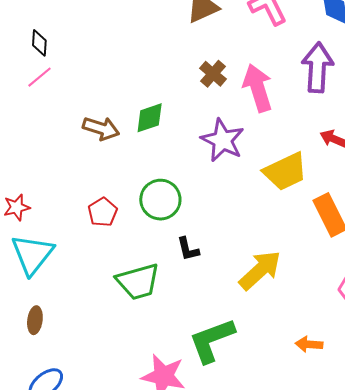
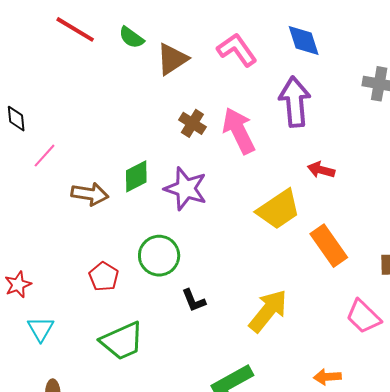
pink line: (40, 77) -> (44, 156), moved
purple star: (223, 140) -> (186, 189), moved
cyan triangle: (32, 254) -> (41, 329), size x0.6
green trapezoid: (138, 282) -> (122, 341), moved

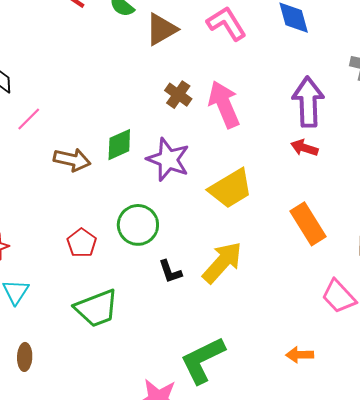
purple arrow: (295, 102) -> (308, 102), moved
yellow trapezoid: (278, 209) -> (231, 189), moved
yellow arrow: (268, 311) -> (222, 262), moved

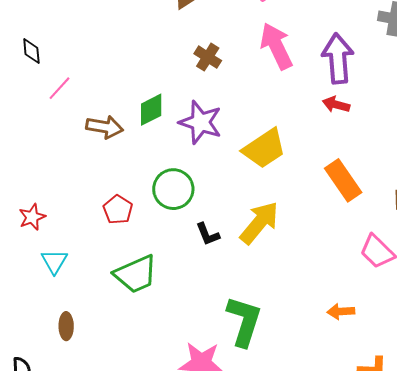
pink arrow: (224, 104) -> (276, 46), moved
green L-shape: (203, 360) -> (244, 321), turned 136

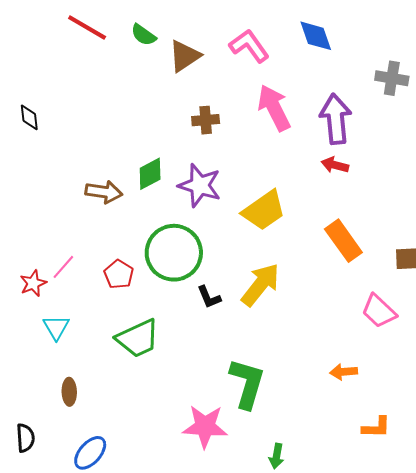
brown cross: (208, 57) -> (206, 120), turned -36
pink line: (59, 88) -> (63, 267), moved
green circle: (173, 189) -> (174, 253), size x1.4

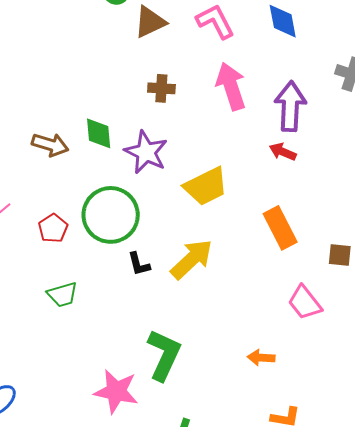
green diamond: (150, 174) -> (99, 133), turned -76
green trapezoid: (138, 338) -> (62, 295), size x0.7

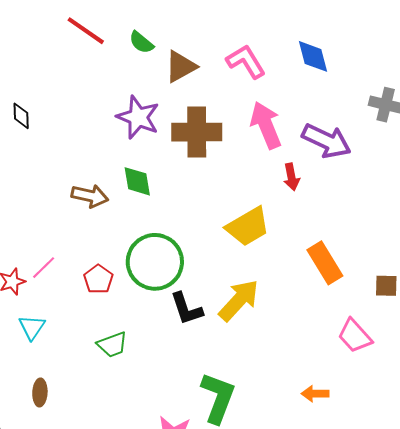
brown cross: (161, 88) -> (197, 132), size x1.8
purple arrow: (290, 106) -> (327, 141), turned 117
purple star: (146, 152) -> (138, 117), moved
red arrow: (283, 152) -> (291, 177), moved, turned -120
black L-shape: (139, 264) -> (186, 309), size x1.4

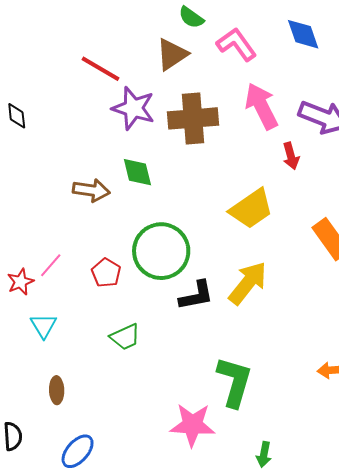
red line: (86, 31) -> (101, 69), moved
green semicircle: (141, 42) -> (191, 17), moved
black L-shape: (186, 309) -> (196, 295), turned -78

